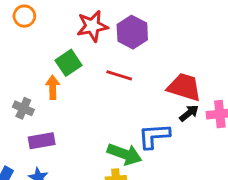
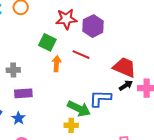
green square: (69, 63) -> (47, 42), turned -36
orange arrow: (53, 87) -> (57, 64), moved
gray cross: (23, 108) -> (13, 70), turned -32

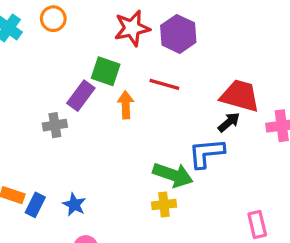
black arrow: (126, 85) -> (229, 122), moved
purple rectangle: (23, 93) -> (81, 96), moved, turned -42

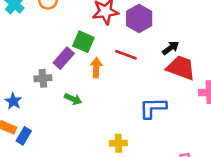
black arrow: (229, 122) -> (171, 48), moved
green arrow: (173, 175) -> (73, 99), moved, size x0.6
blue star: (74, 205) -> (13, 101), moved

